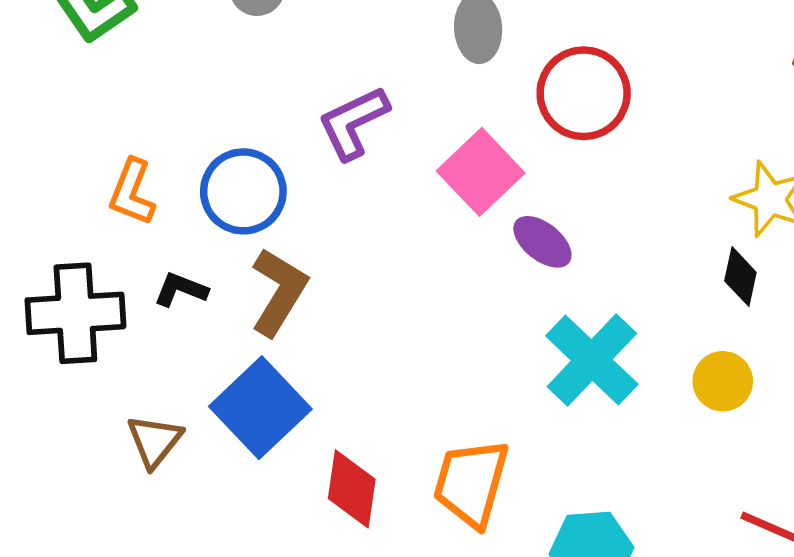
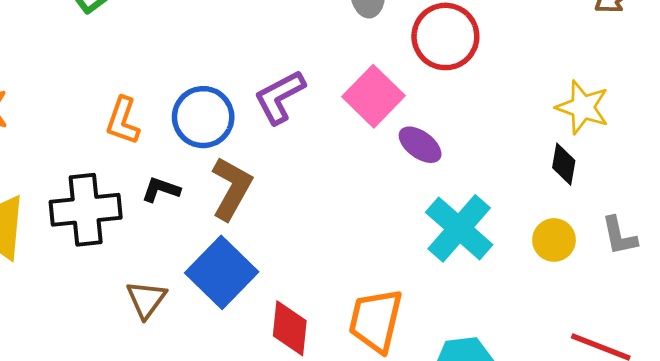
purple L-shape: (353, 123) -> (280, 97), moved

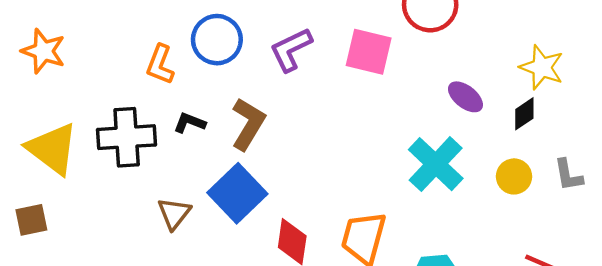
pink square: (373, 96) -> (369, 52), turned -33
blue circle: (203, 117) -> (217, 40), moved
purple ellipse: (420, 145) -> (465, 97), moved
black diamond: (564, 164) -> (524, 114), turned 44

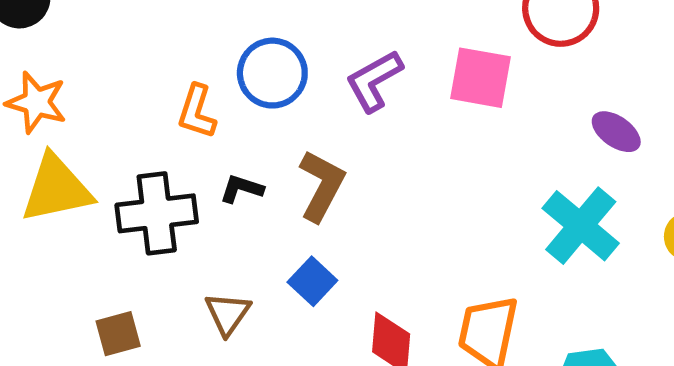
yellow triangle: (52, 149) -> (56, 189), moved, turned -46
blue square: (237, 193) -> (312, 281), size x0.6
brown square: (31, 220) -> (118, 334), moved

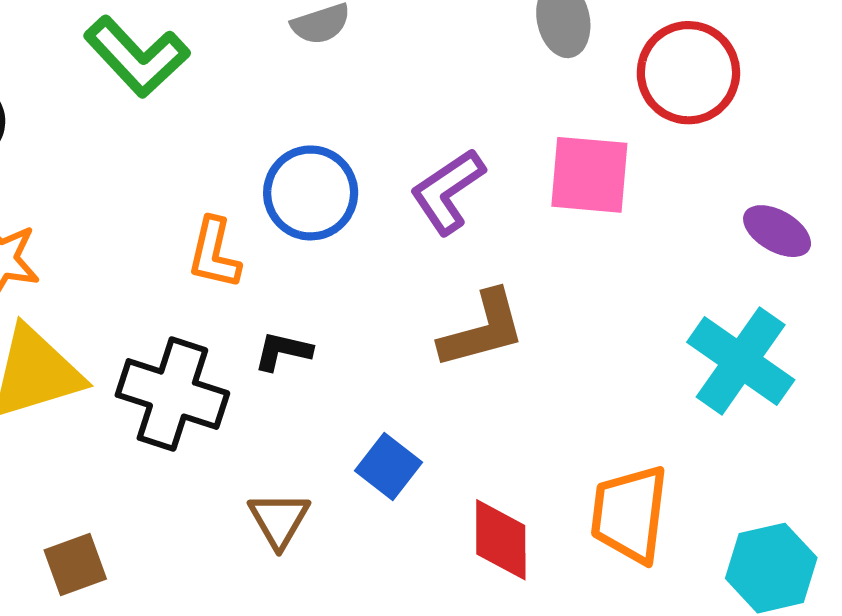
brown L-shape: (322, 186) -> (482, 330), moved, turned 52
black cross: (157, 213) -> (172, 394), turned 30
brown square: (118, 334) -> (75, 565), moved

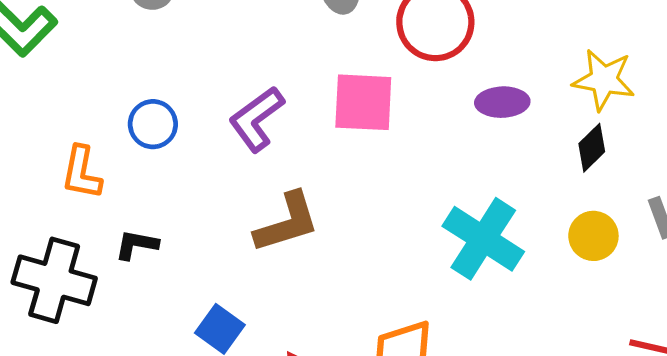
blue circle: (311, 193) -> (153, 124), size x0.7
purple ellipse: (777, 231) -> (502, 102), moved, turned -30

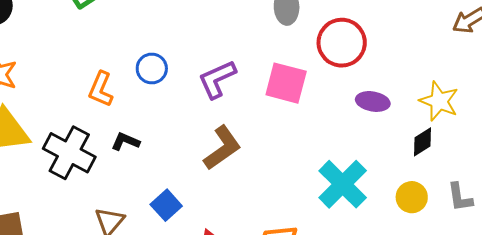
brown L-shape: (287, 223) -> (222, 148), turned -30

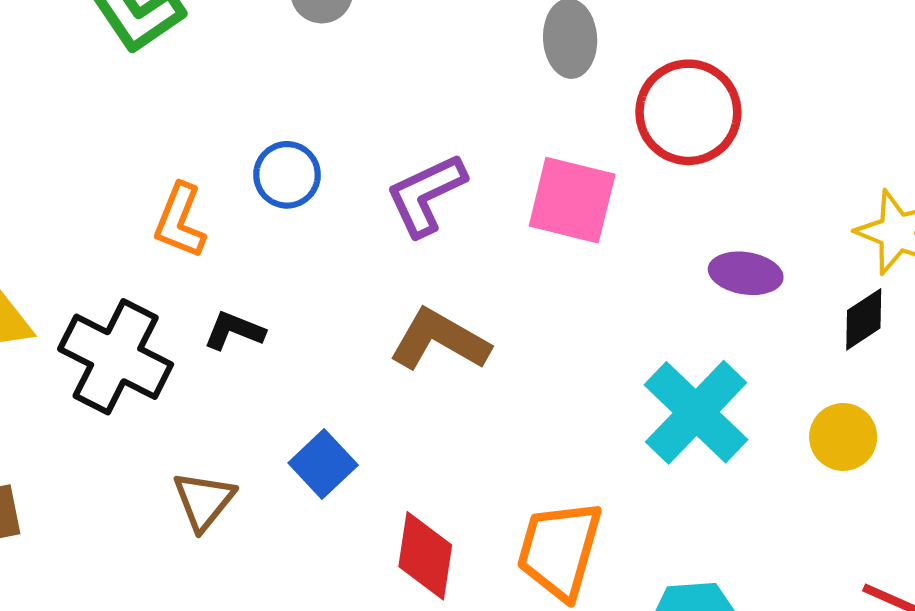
purple ellipse: (373, 101) -> (746, 273), moved
brown L-shape: (222, 148) -> (440, 340), turned -114

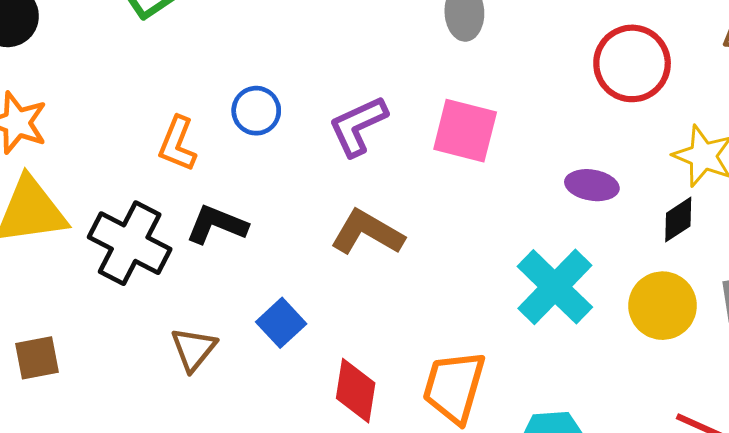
red circle: (688, 112) -> (632, 63), moved
black L-shape: (234, 331) -> (217, 225), size x1.4
yellow circle: (843, 437) -> (663, 306), size x1.4

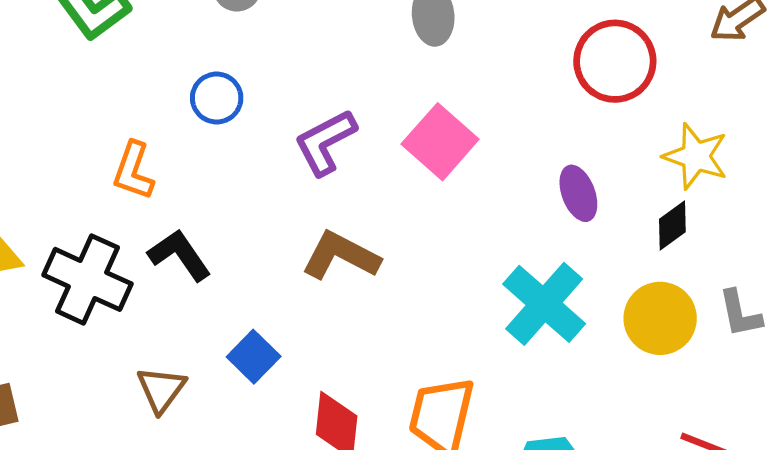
blue circle: (256, 111) -> (217, 98), moved
pink square: (465, 131) -> (440, 142), turned 30
purple ellipse: (592, 185) -> (578, 193), turned 63
black L-shape: (217, 225) -> (180, 255), turned 36

